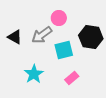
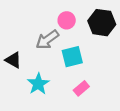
black triangle: (15, 37) -> (13, 60), moved
black hexagon: (91, 37) -> (102, 23), moved

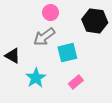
pink circle: (67, 20) -> (51, 13), moved

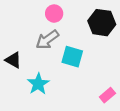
cyan square: (67, 53) -> (72, 57), turned 30
pink rectangle: (76, 82) -> (107, 95), moved

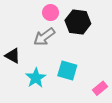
black hexagon: (102, 23) -> (78, 22), moved
cyan square: (72, 57) -> (67, 70), moved

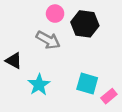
gray arrow: (44, 37) -> (48, 40), turned -115
cyan square: (67, 70) -> (87, 84), moved

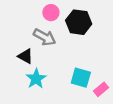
black triangle: (14, 61) -> (25, 56), moved

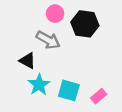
cyan square: (81, 78) -> (69, 90), moved
pink rectangle: (101, 89) -> (99, 96), moved

